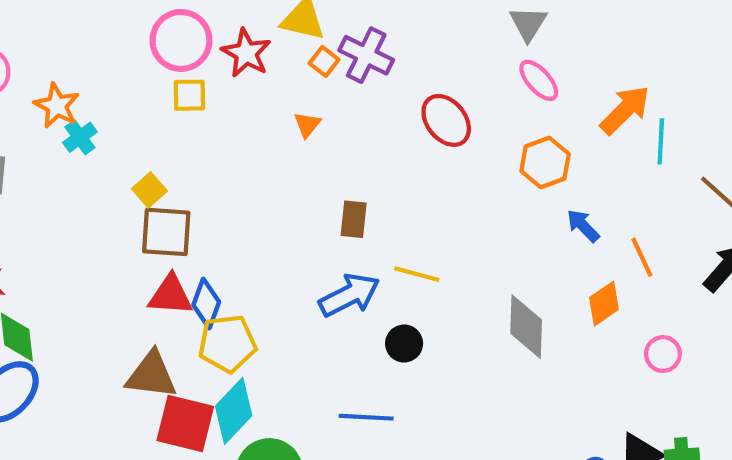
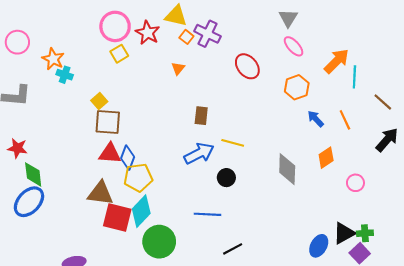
yellow square: (189, 95) -> (119, 54), turned -30
cyan cross: (80, 137) -> (65, 75), turned -35
orange line: (642, 257) -> (345, 120), moved

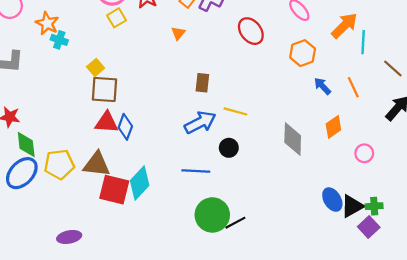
yellow pentagon: (138, 178) -> (59, 164), moved
blue line: (207, 214) -> (196, 171), moved
green circle: (159, 242) -> (212, 215), moved
blue ellipse: (319, 246) -> (332, 200), moved, turned -60

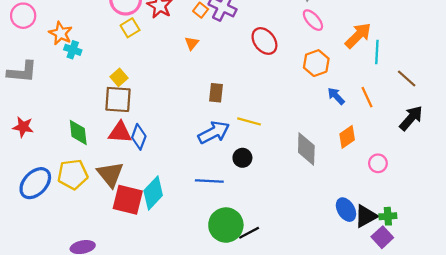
yellow square: (96, 67) -> (119, 77), moved
green diamond: (26, 144) -> (78, 132), moved
brown triangle: (97, 164) -> (110, 174), turned 44

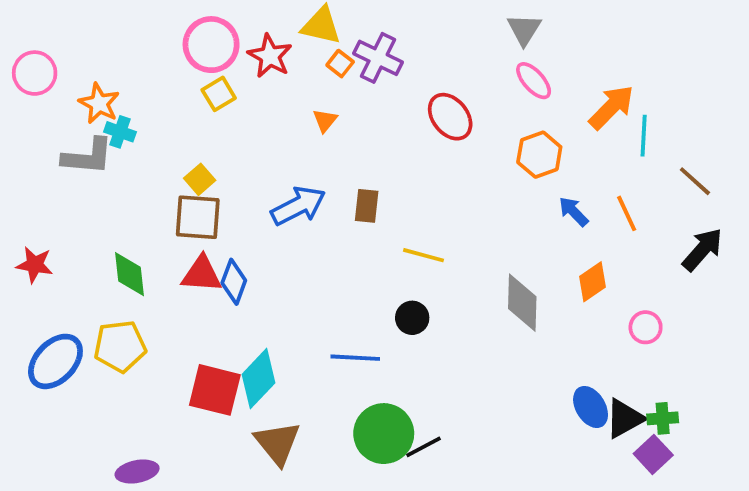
gray L-shape: (22, 72) -> (88, 157), moved
blue arrow: (214, 132) -> (298, 206), moved
brown triangle: (110, 174) -> (277, 443), moved

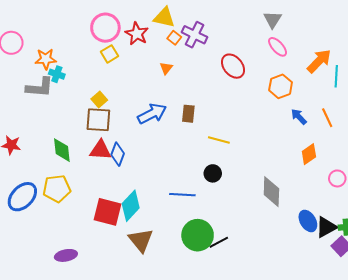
orange star: (99, 103) -> (46, 59), turned -30
gray diamond: (522, 303) -> (271, 192), moved

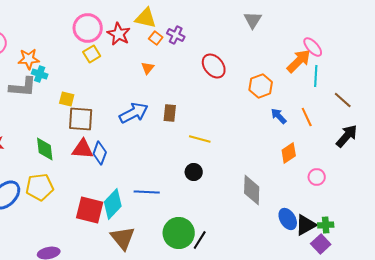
purple cross: (195, 35) -> (176, 35), size x0.7
pink ellipse: (278, 47) -> (313, 47), moved
yellow square: (99, 99) -> (67, 99), moved, turned -35
blue line: (182, 195) -> (147, 192), moved
black line: (219, 242) -> (200, 240), turned -30

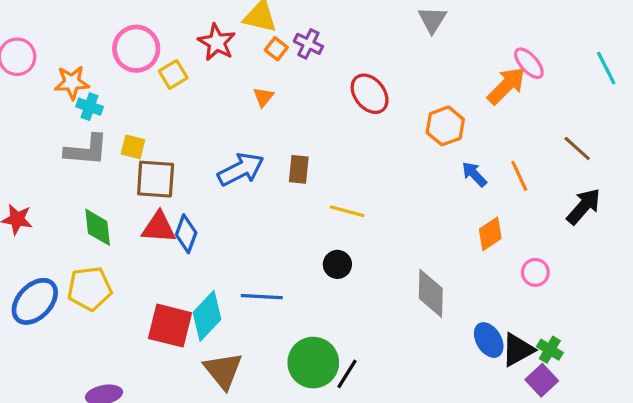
pink circle: (88, 28) -> (136, 49), moved
cyan line: (316, 76) -> (606, 68), moved, turned -30
gray L-shape: (23, 87) -> (86, 150), moved
green cross: (326, 225) -> (550, 350), turned 35

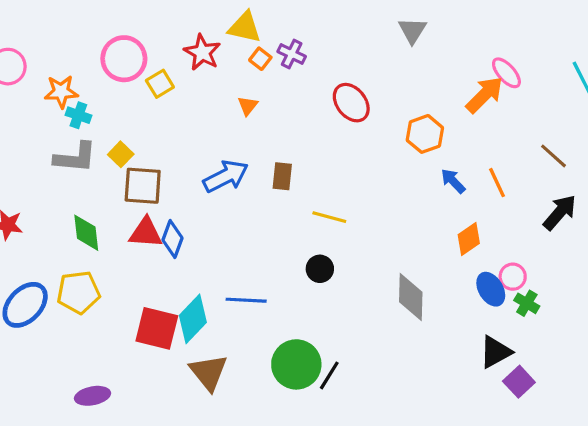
yellow square: (133, 147) -> (121, 154), turned 30
blue ellipse: (489, 340) -> (491, 289), moved
green cross: (550, 350) -> (527, 303), moved

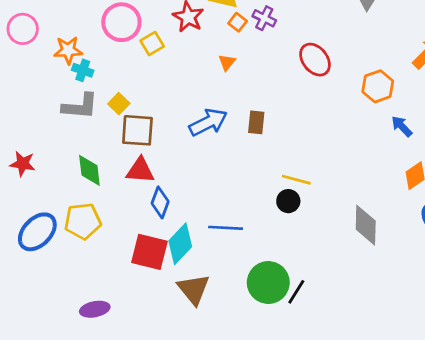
yellow line: (329, 217) -> (296, 180), moved
blue diamond: (172, 239) -> (160, 202), moved

